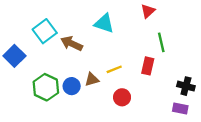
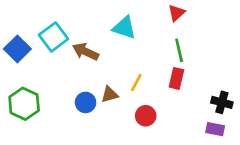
green line: (161, 42) -> (179, 50), moved
blue square: (14, 56) -> (17, 49), moved
yellow line: (114, 69) -> (136, 82), turned -40
green hexagon: (46, 87) -> (24, 104), moved

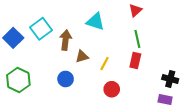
brown arrow: (86, 52) -> (66, 40), turned 72
brown triangle: (110, 94) -> (82, 56), moved

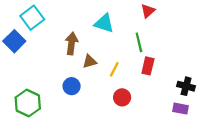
cyan square: (41, 29) -> (32, 18), moved
green line: (137, 39) -> (139, 42), moved
green hexagon: (18, 80) -> (28, 103), moved

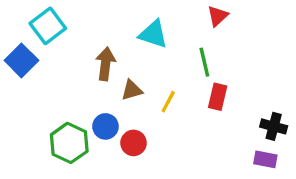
red circle: (122, 97) -> (134, 143), moved
green hexagon: (28, 103) -> (69, 143), moved

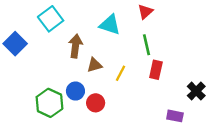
red triangle: (218, 16) -> (145, 12), moved
cyan square: (48, 26) -> (51, 19), moved
black cross: (274, 126) -> (196, 91), turned 30
purple rectangle: (265, 159) -> (175, 116), moved

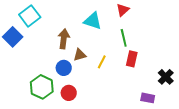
cyan square: (51, 19) -> (30, 16), moved
blue circle: (75, 91) -> (64, 68), moved
red circle: (96, 103) -> (69, 93), moved

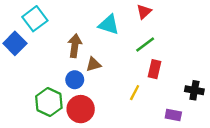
green line: (124, 38) -> (145, 45), turned 66
yellow line: (102, 62) -> (135, 93), moved
black cross: (166, 77) -> (194, 90), turned -35
red circle: (69, 93) -> (81, 109), size x1.5

